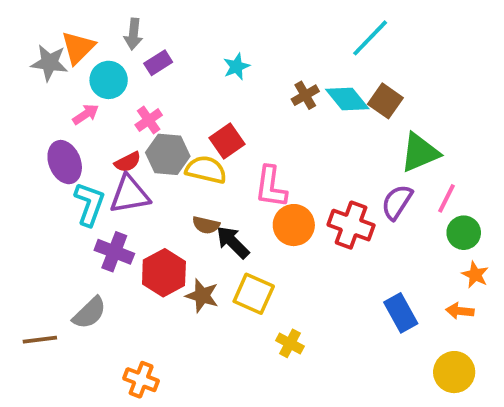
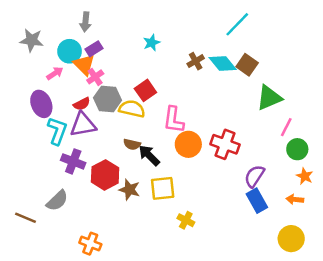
orange triangle: (78, 47) -> (84, 65), moved, turned -30
purple rectangle: (158, 63) -> (94, 49), moved
purple semicircle: (397, 202) -> (254, 176), moved
yellow square: (254, 294) -> (163, 188), turned -30
brown line: (40, 340) -> (25, 218), turned 30

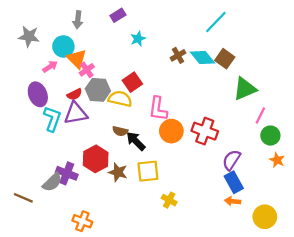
purple rectangle: (94, 49) -> (118, 15), moved
purple cross: (73, 161) -> (67, 173), moved
orange arrow: (295, 199) -> (233, 201), moved

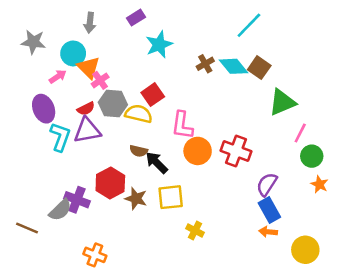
cyan star: (138, 39) -> (159, 44), size x1.5

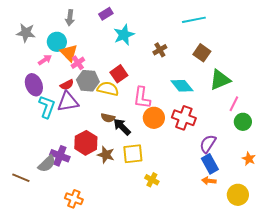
cyan line: (249, 25) -> (194, 20), turned 35
cyan diamond: (233, 66) -> (182, 86), moved
orange star: (319, 184) -> (249, 159), moved

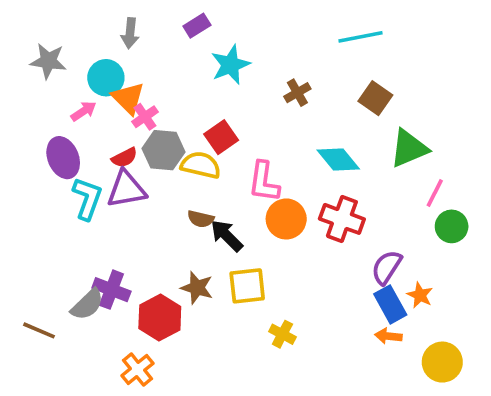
red hexagon: (86, 143) -> (160, 317), moved
orange star: (249, 159) -> (420, 295), moved
orange cross: (74, 199) -> (137, 369), turned 30

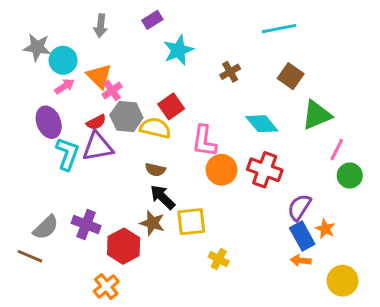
cyan circle: (106, 78) -> (63, 60), moved
black arrow: (227, 236) -> (162, 197), moved
gray semicircle: (87, 304) -> (46, 227), moved

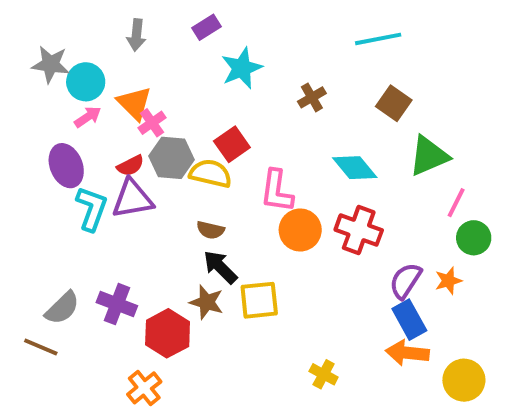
orange star: (325, 229) -> (448, 281), moved, turned 30
yellow cross: (219, 259) -> (324, 374), moved
orange arrow: (301, 261) -> (407, 353), size x1.5

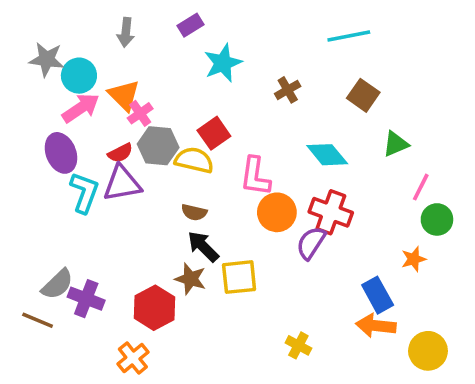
pink arrow: (88, 117) -> (81, 108), size x1.5
green triangle: (429, 156) -> (396, 144), size x0.7
purple semicircle: (405, 281) -> (311, 243), moved
purple cross: (117, 304) -> (86, 299), moved

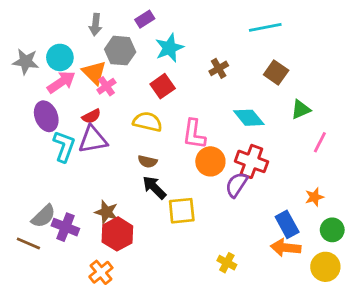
gray star: (47, 59) -> (26, 62), moved
red square: (214, 133) -> (163, 86), moved
gray hexagon: (158, 146) -> (120, 51), moved
green circle: (437, 219) -> (332, 230), moved
brown star: (191, 279) -> (106, 212), moved

